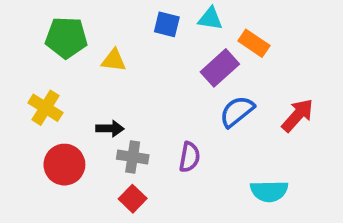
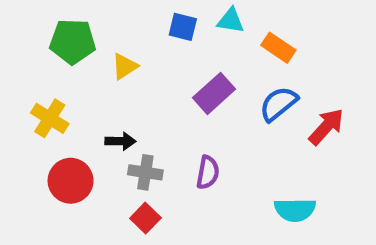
yellow triangle: (114, 60) -> (125, 66), turned -40
purple rectangle: (220, 68) -> (214, 93), moved
blue semicircle: (237, 112) -> (278, 104), moved

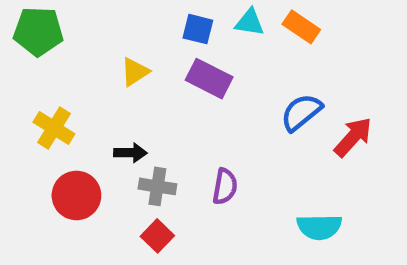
green pentagon: (73, 41) -> (38, 31), moved
orange rectangle: (278, 48) -> (301, 27), moved
purple rectangle: (214, 93) -> (209, 79), moved, turned 69

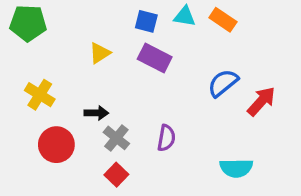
gray cross: (157, 186) -> (116, 138), turned 30

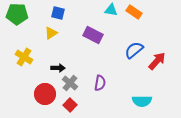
blue square: (146, 21) -> (58, 13), moved
yellow triangle: (100, 53) -> (51, 33), moved
red circle: (56, 145) -> (45, 94), moved

